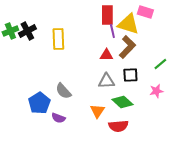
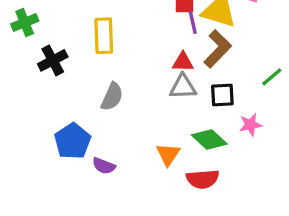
black cross: (27, 31) -> (53, 60), moved
gray triangle: (106, 81) -> (183, 87), moved
gray semicircle: (63, 91) -> (112, 97), moved, turned -114
pink star: (156, 91) -> (250, 125), moved

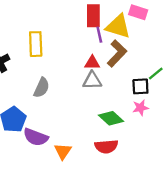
black square: (222, 95) -> (140, 86), moved
orange triangle: (168, 154) -> (63, 151), moved
purple semicircle: (104, 166) -> (36, 137), size x1.5

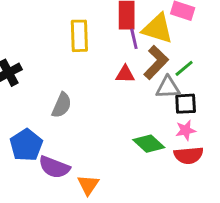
yellow rectangle: (36, 44) -> (79, 36), moved
green line: (156, 73) -> (184, 68), moved
gray triangle: (92, 81) -> (168, 87), moved
red semicircle: (106, 146) -> (189, 155), moved

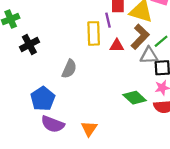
yellow rectangle: (79, 36) -> (94, 33), moved
purple line: (134, 39) -> (108, 20), moved
purple semicircle: (54, 167) -> (53, 124), moved

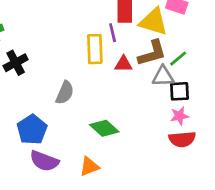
brown L-shape: (140, 37) -> (152, 53), turned 30
green diamond: (135, 98) -> (104, 128), moved
orange triangle: (89, 129) -> (89, 166), turned 35

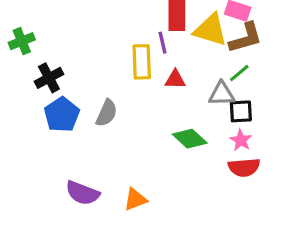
brown L-shape: (152, 53) -> (246, 38), moved
pink star: (179, 116) -> (241, 140), turned -30
green diamond: (104, 128) -> (190, 139), moved
blue pentagon: (32, 130) -> (62, 115), moved

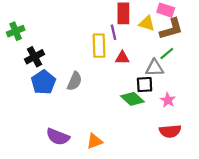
yellow triangle: (210, 30) -> (147, 23), size x0.7
black square: (241, 111) -> (145, 85), moved
red semicircle: (244, 167) -> (170, 131), moved

